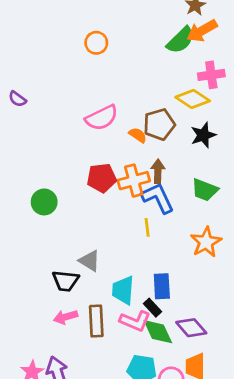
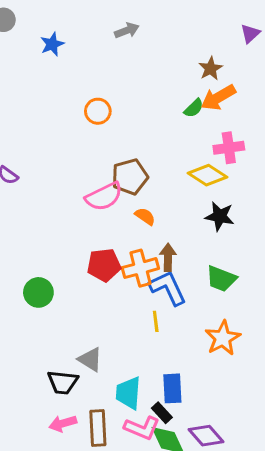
green semicircle: (181, 40) -> (194, 108), size x0.6
brown pentagon: (159, 124) -> (130, 177), moved
black star: (203, 135) -> (220, 216), turned 30

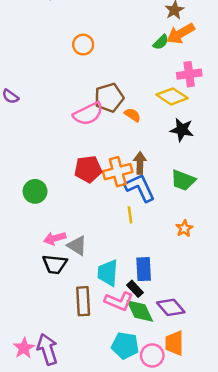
orange semicircle: (145, 216) -> (132, 115), moved
orange star: (223, 338) -> (184, 228), size x0.6
pink arrow: (63, 423) -> (55, 238), moved

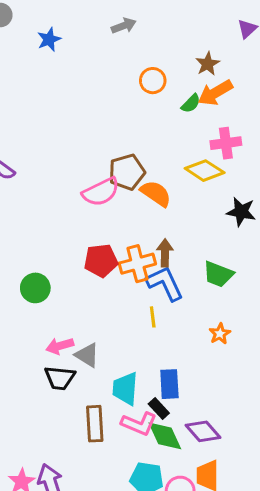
orange circle: (83, 45) -> (153, 81), moved
orange semicircle: (132, 115) -> (156, 193), size x1.5
black star: (182, 130) -> (241, 212), moved

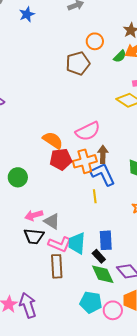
brown pentagon: (127, 172) -> (78, 63), moved
pink semicircle: (101, 192) -> (88, 131), moved
orange semicircle: (156, 193) -> (53, 140), moved
pink L-shape: (139, 424) -> (60, 244), moved

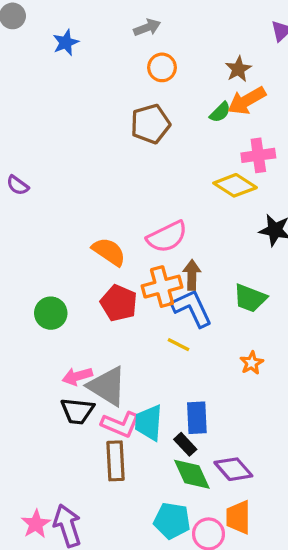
orange circle: (95, 41) -> (162, 67), moved
red pentagon: (61, 159) -> (119, 303), moved, turned 30
yellow line: (95, 196) -> (179, 345), turned -56
gray triangle: (52, 221) -> (107, 386), size x1.5

